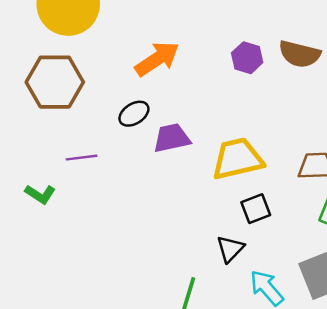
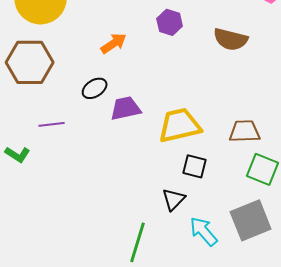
purple hexagon: (247, 58) -> (170, 22), moved
orange arrow: (157, 59) -> (114, 43), size x0.7
black square: (256, 209) -> (195, 166), turned 35

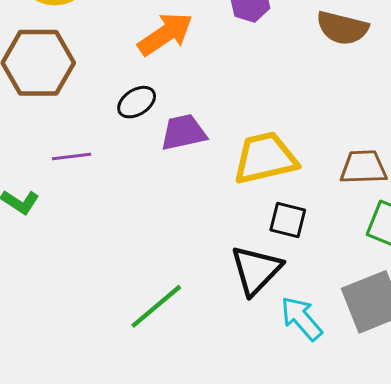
orange arrow: (114, 43) -> (165, 34), size x1.4
black triangle: (174, 199) -> (256, 270), size x1.5
green line: (138, 242) -> (156, 306), moved, turned 33

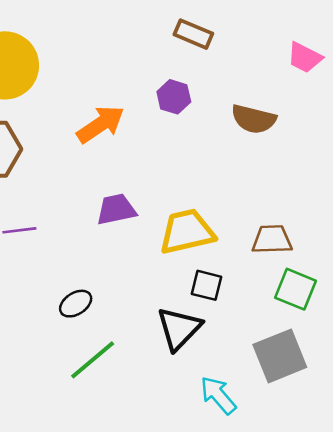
black ellipse: (137, 102) -> (76, 304), moved
cyan arrow: (301, 318) -> (218, 395), moved

